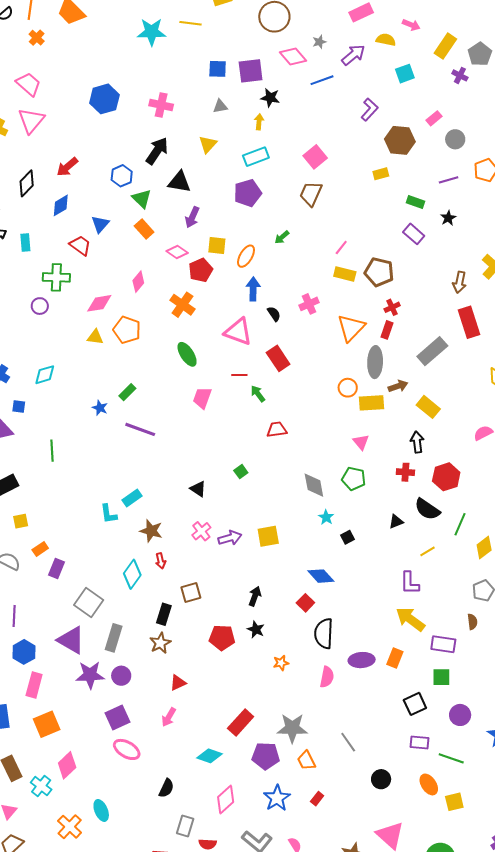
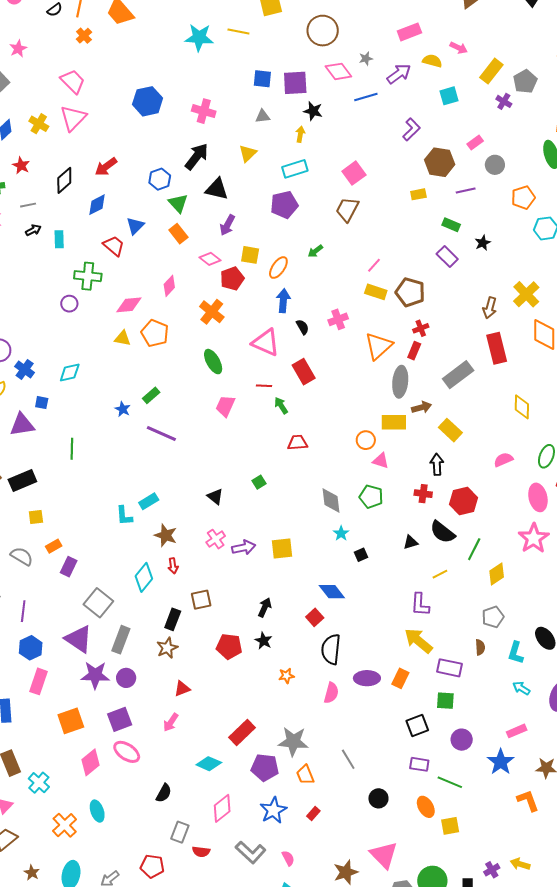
purple line: (449, 180) -> (466, 191), moved
orange circle: (348, 388) -> (366, 440), moved
pink triangle: (361, 442) -> (381, 461), turned -36
orange square: (47, 724) -> (71, 721), moved
pink diamond: (67, 765) -> (91, 762), moved

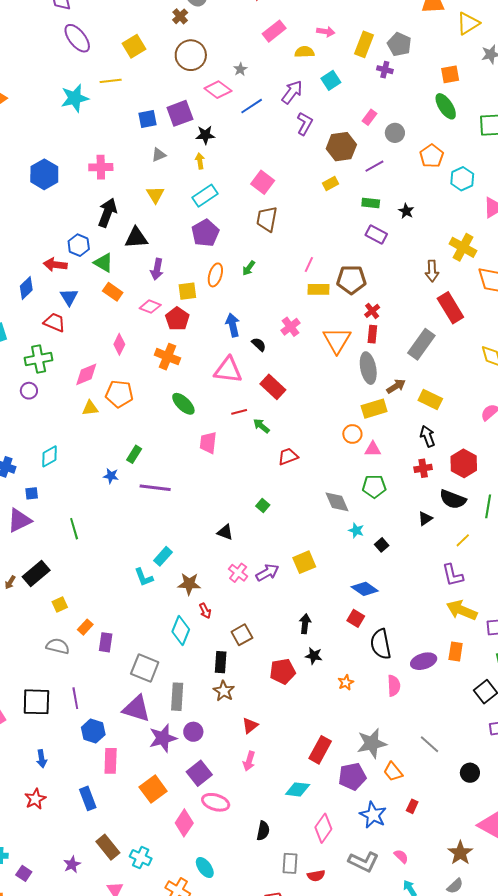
purple arrow: (399, 74) -> (292, 92), moved
red arrow: (106, 167) -> (55, 265), moved, turned 60
orange ellipse: (278, 268) -> (215, 275), moved

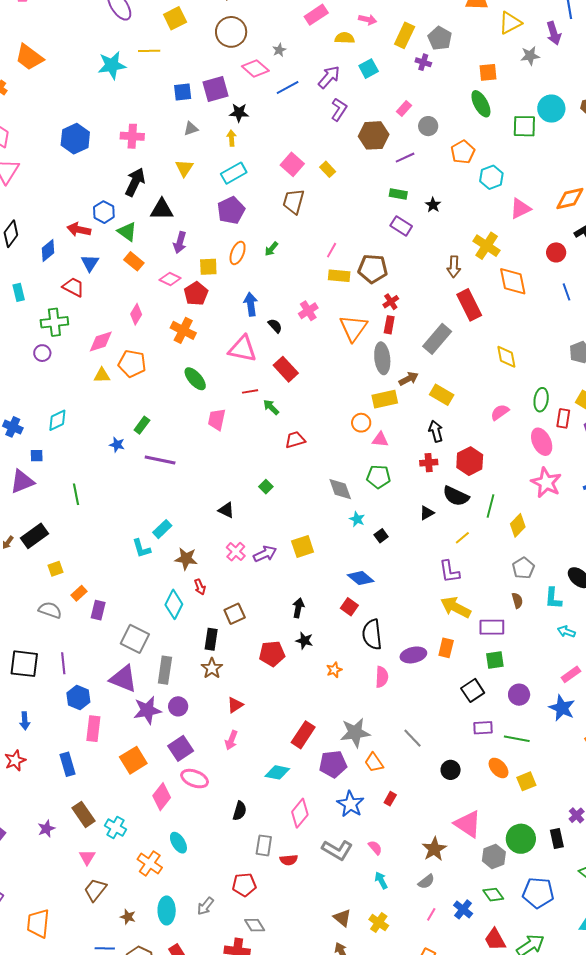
yellow rectangle: (331, 184) -> (328, 169), moved, turned 70

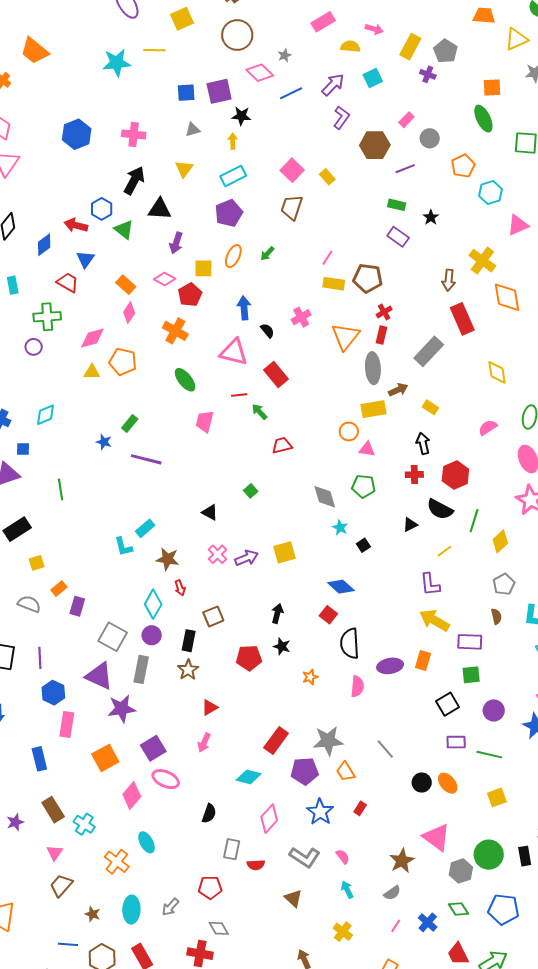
orange rectangle: (134, 261) -> (126, 285), moved
yellow rectangle: (442, 395) -> (430, 407), size x0.7
purple circle: (178, 706) -> (152, 635), moved
orange ellipse: (498, 768) -> (448, 783), moved
brown triangle: (342, 918) -> (293, 898), moved

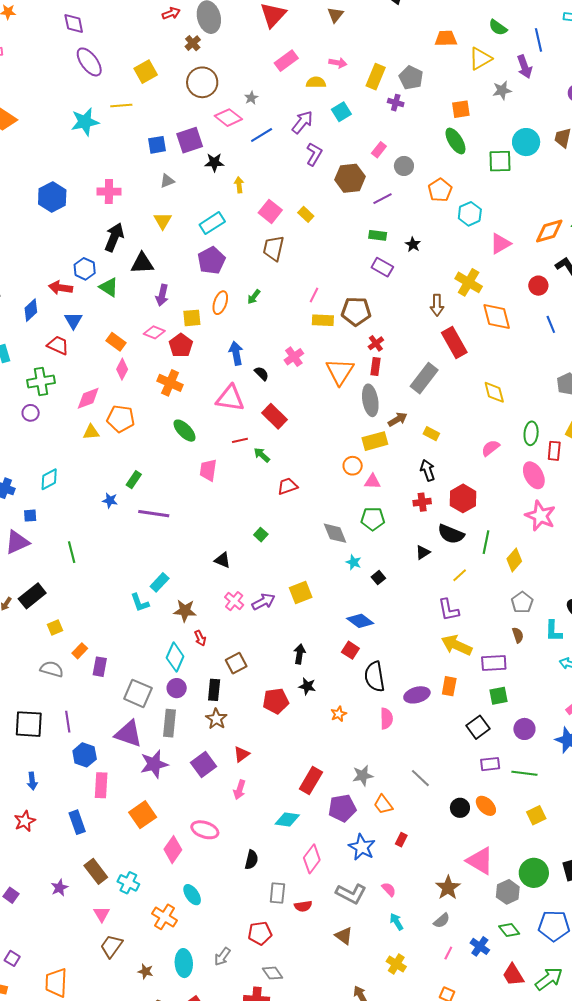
yellow arrow: (233, 141) -> (239, 185), moved
gray star: (328, 741) -> (363, 776), size x0.7
purple square: (153, 748) -> (203, 765), moved

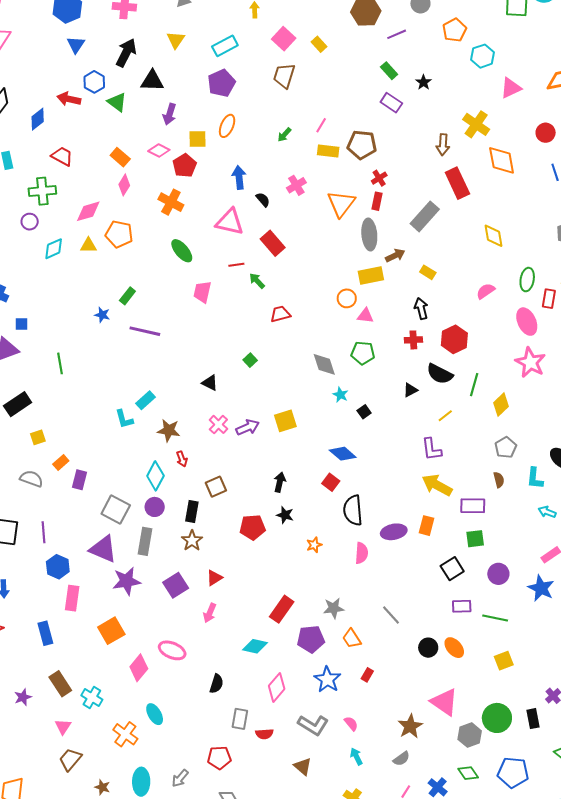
green rectangle: (378, 235) -> (389, 71), turned 36
green arrow: (254, 297) -> (284, 135), moved
blue triangle: (73, 320) -> (76, 45), moved
cyan diamond: (49, 479) -> (54, 249), moved

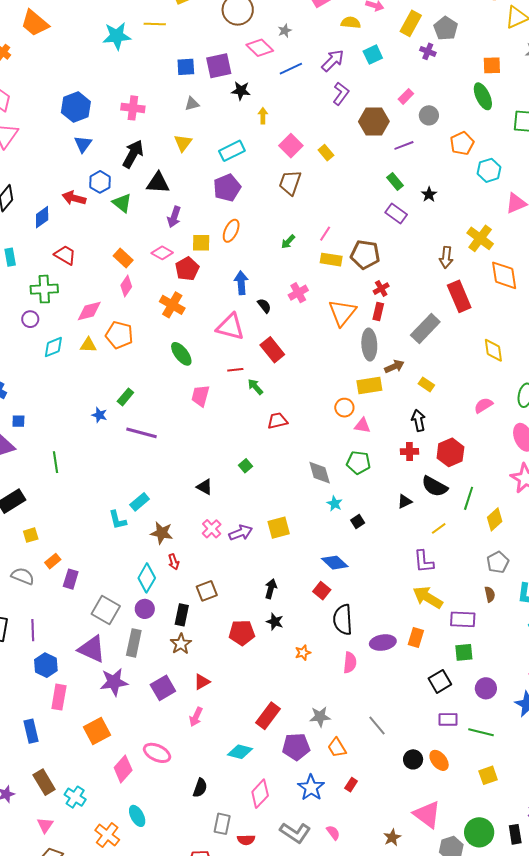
brown star: (410, 726) -> (392, 837), size x0.7

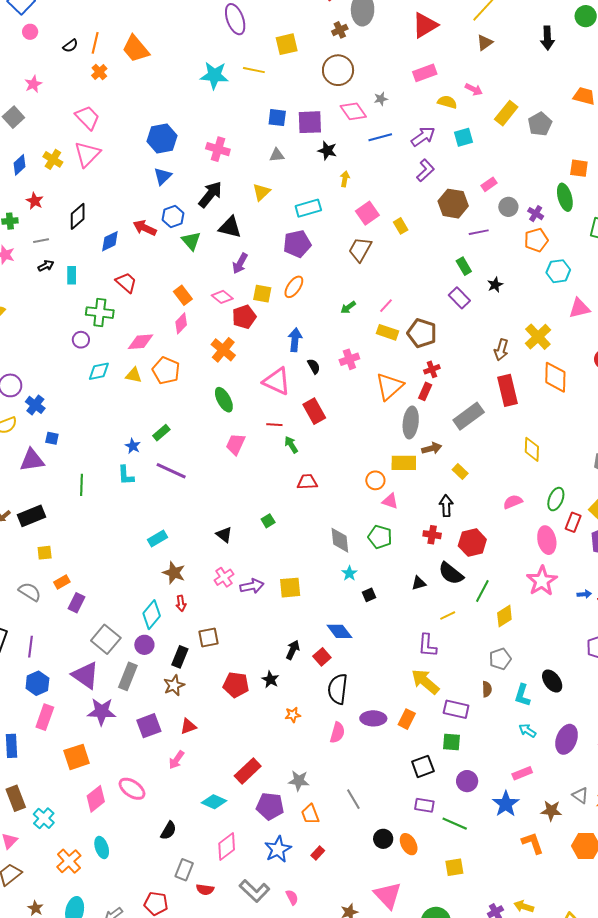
purple cross: (428, 51) -> (536, 214), moved
cyan L-shape: (118, 520) -> (126, 475), moved
black arrow: (271, 589) -> (293, 650), moved

